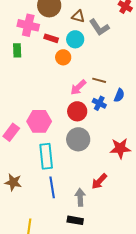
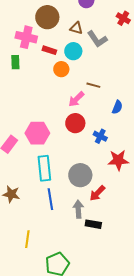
brown line: (99, 80) -> (93, 85), moved
blue cross: (99, 103) -> (100, 136), moved
gray circle: (78, 139) -> (80, 175), moved
black rectangle: (75, 220) -> (93, 224), moved

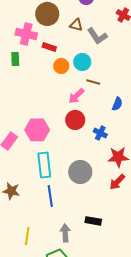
cyan circle: (73, 51) -> (82, 62), moved
red arrow: (97, 193) -> (117, 182), moved
gray arrow: (78, 209) -> (65, 233), moved

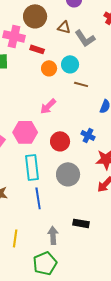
pink arrow: (76, 96) -> (48, 106), moved
red circle: (75, 120) -> (60, 141), moved

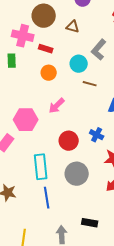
gray L-shape: (85, 38) -> (99, 50), moved, turned 75
orange circle: (49, 68) -> (49, 73), moved
pink hexagon: (25, 132) -> (26, 120), moved

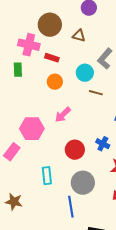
cyan rectangle: (41, 167) -> (47, 176), size x0.7
blue line: (47, 198) -> (71, 207), moved

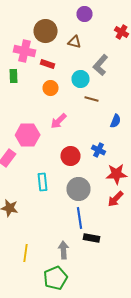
blue line: (71, 207) -> (80, 218), moved

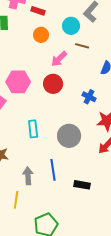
pink arrow: (58, 121) -> (59, 59), moved
red circle: (70, 156) -> (53, 84), moved
blue line: (80, 218) -> (53, 170), moved
gray arrow: (64, 250) -> (28, 176), moved

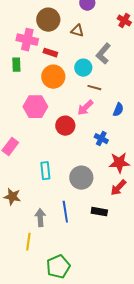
orange circle: (41, 35) -> (53, 77), size x1.5
pink arrow: (59, 59) -> (85, 108), moved
pink hexagon: (18, 82) -> (35, 107), moved
black rectangle: (82, 185) -> (99, 212), moved

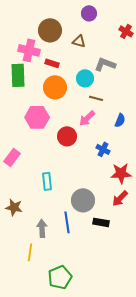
gray L-shape: (103, 54) -> (105, 64), turned 70
green rectangle: (16, 65) -> (18, 75), size x1.6
gray circle: (81, 178) -> (83, 200), moved

